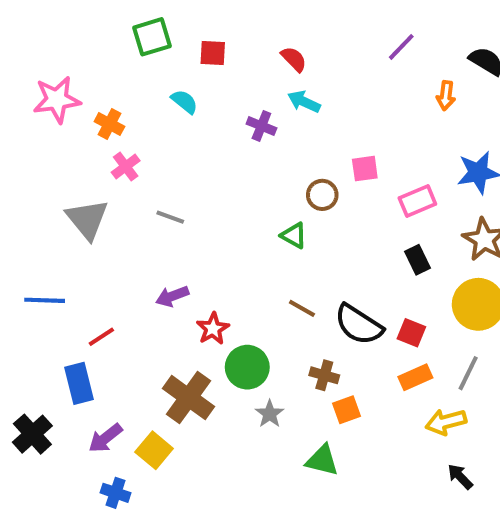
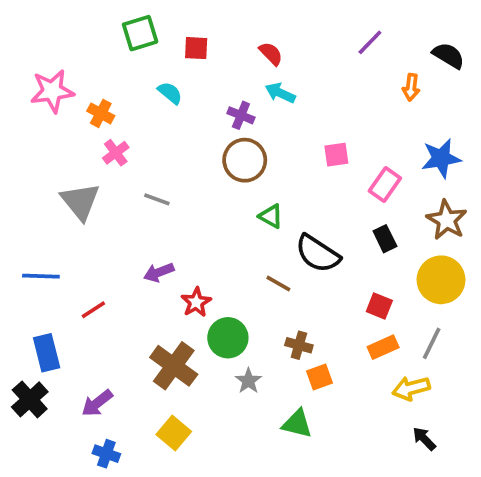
brown circle: (322, 195) -> (245, 160), moved, size x1.5
pink rectangle: (417, 201) -> (385, 184), turned -32
black semicircle: (359, 325) -> (318, 254), moved
blue rectangle: (79, 383) -> (47, 353), moved
yellow square: (154, 450) -> (174, 433), moved

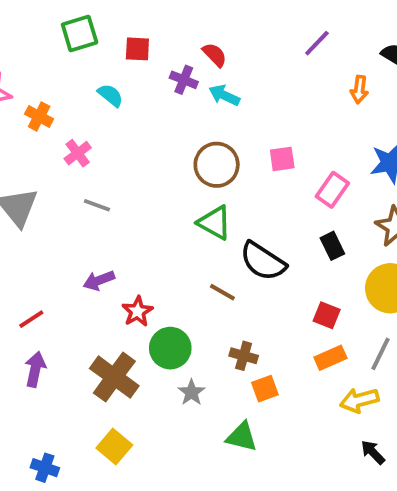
purple cross: (241, 115) -> (184, 80), moved
pink cross: (116, 153) -> (78, 153), moved
brown circle: (245, 160) -> (217, 165), moved
green triangle: (271, 216) -> (215, 223), size x1.4
purple arrow: (97, 403) -> (35, 369), moved, turned 140

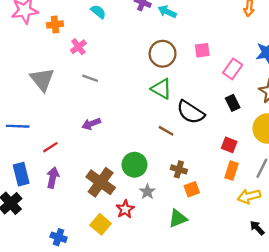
orange cross: (39, 116) -> (55, 25), turned -35
red star: (137, 311) -> (125, 209), moved
orange rectangle: (330, 358) -> (231, 171), turned -48
green triangle: (242, 437) -> (178, 218), turned -36

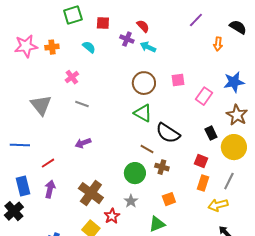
orange cross: (55, 25) -> (52, 47), moved
black rectangle: (233, 103) -> (211, 133), moved
green circle: (134, 165) -> (135, 173), moved
brown cross: (179, 169) -> (162, 167), moved

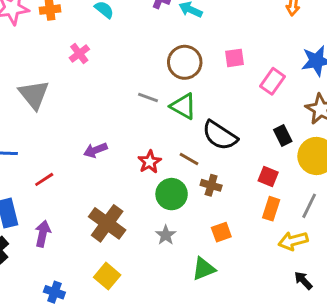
gray line: (82, 104) -> (148, 97), moved
purple arrow: (50, 189) -> (43, 234), moved
red star: (112, 216) -> (150, 162), moved

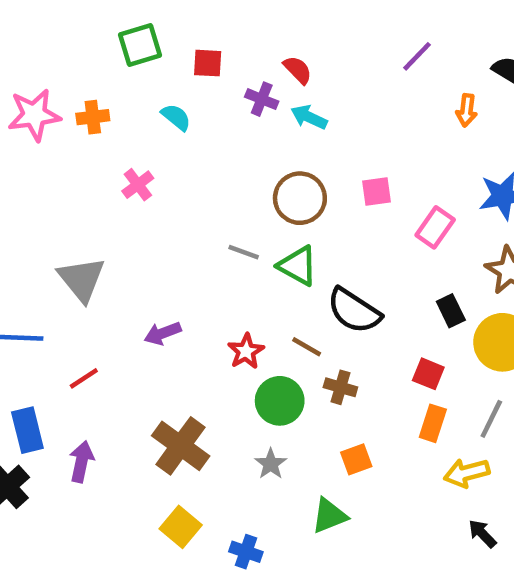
gray triangle: (34, 94) -> (82, 279), moved
blue cross: (54, 292) -> (246, 552), moved

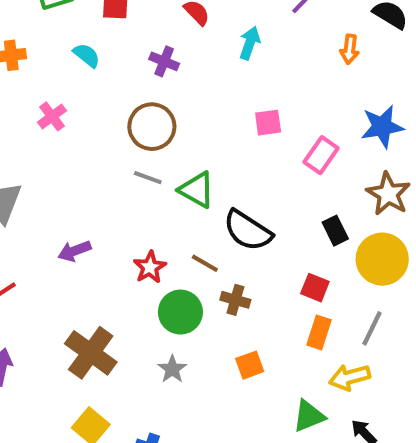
purple cross: (262, 99) -> (164, 61), moved
cyan arrow: (309, 117) -> (250, 43), moved, turned 84
brown circle: (300, 198) -> (152, 127), moved
green triangle: (329, 516) -> (309, 416), moved

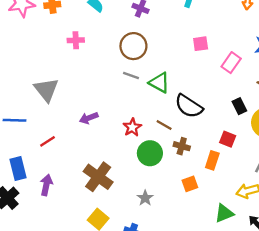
pink cross: (52, 116) -> (76, 40), turned 35
orange rectangle: (319, 332) -> (212, 160), moved
gray star: (172, 369) -> (145, 198), moved

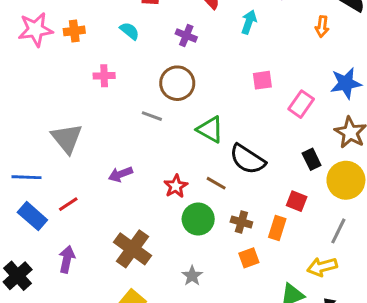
gray line: (131, 76) -> (152, 116), moved
brown cross: (182, 146) -> (241, 222), moved
blue rectangle: (18, 169) -> (32, 216), moved, turned -35

